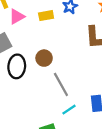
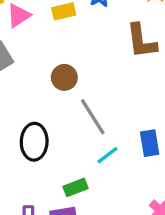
black ellipse: (17, 66) -> (34, 142), moved

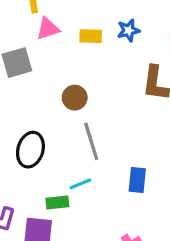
cyan line: (108, 155) -> (80, 184), moved

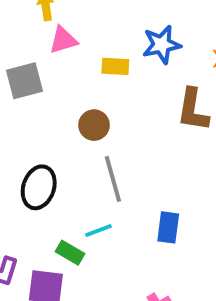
blue star: (128, 30) -> (162, 45), size x1.4
yellow rectangle: (91, 36) -> (115, 66), moved
green rectangle: (57, 203) -> (70, 253), turned 35

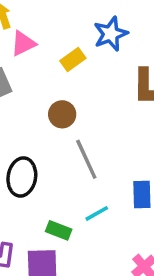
yellow rectangle: (115, 66) -> (73, 60), turned -30
cyan line: (99, 231) -> (97, 213), moved

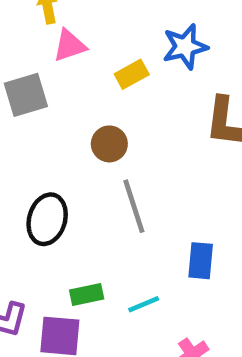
cyan line: (97, 213) -> (144, 304), moved
green rectangle: (59, 230) -> (87, 294), turned -40

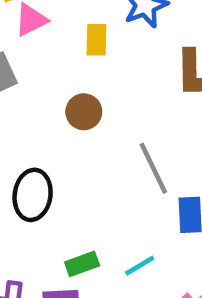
yellow rectangle: (132, 74) -> (96, 40), turned -52
gray line: (134, 206) -> (153, 168), moved

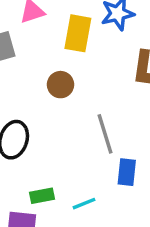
yellow rectangle: (96, 40) -> (78, 33), size x1.5

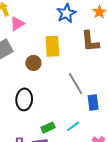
yellow rectangle: (78, 33) -> (52, 46), moved
brown circle: (61, 85) -> (33, 63), moved

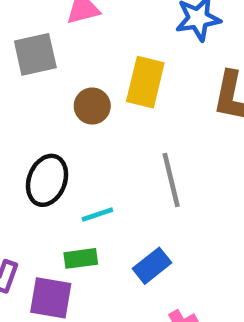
blue rectangle: (93, 102) -> (152, 266), moved, turned 42
cyan line: (73, 126) -> (97, 214), moved

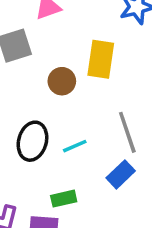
cyan line: (97, 214) -> (75, 146), moved
blue rectangle: (152, 266) -> (121, 174), moved

